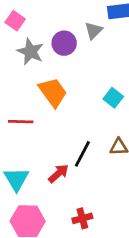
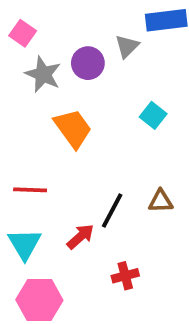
cyan square: (113, 98) -> (153, 115), moved
red line: (21, 122) -> (30, 190), moved
red cross: (82, 218) -> (125, 276), moved

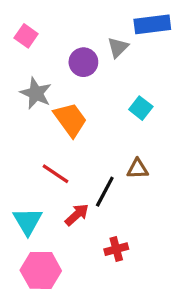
gray star: (43, 74) -> (36, 93), moved
red line: (30, 190) -> (56, 174), moved, turned 32
brown triangle: (161, 201) -> (138, 169), moved

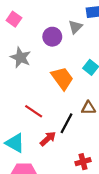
orange trapezoid: (70, 120) -> (62, 78), moved
cyan triangle: (28, 221) -> (15, 143), turned -30
red cross: (116, 249) -> (83, 162), moved

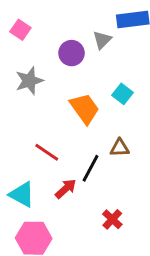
gray star: (21, 57) -> (29, 81), turned 30
red cross: (83, 162) -> (112, 219), turned -32

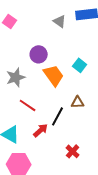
gray triangle: (102, 40) -> (60, 21), moved, turned -40
purple circle: (72, 53) -> (39, 54), moved
gray star: (29, 81) -> (16, 77), moved

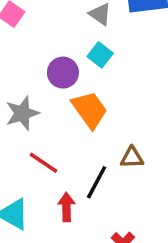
cyan square: (80, 65) -> (100, 55), moved
red arrow: (41, 130) -> (66, 207), turned -49

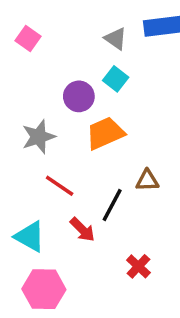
orange trapezoid: (89, 110) -> (105, 133), turned -78
red arrow: (66, 207) -> (82, 230), turned 136

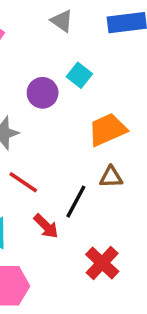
gray triangle: (116, 39) -> (62, 21), moved
orange trapezoid: (105, 133) -> (107, 130), moved
red cross: (138, 266) -> (102, 263), size x1.4

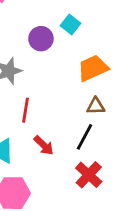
red line: (23, 182) -> (26, 110), turned 65
black line: (76, 202) -> (84, 137), moved

